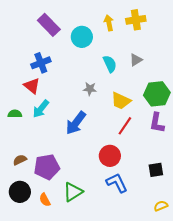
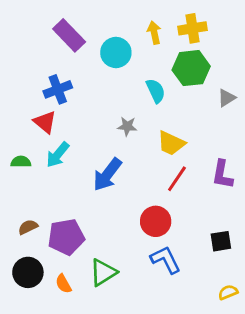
gray triangle: (136, 60) -> (227, 98), moved
green hexagon: (157, 94) -> (191, 68), moved

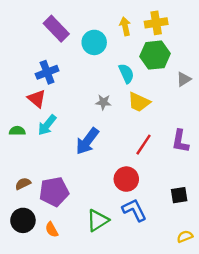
yellow trapezoid: (171, 143) -> (139, 102), moved
green triangle: (103, 272) -> (98, 220), moved

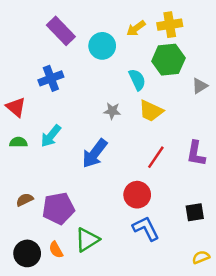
yellow arrow: (125, 26) -> (136, 28), turned -114
red triangle: (37, 99) -> (16, 107), moved
black circle: (23, 220) -> (27, 253), moved
green triangle: (98, 220) -> (87, 240), moved

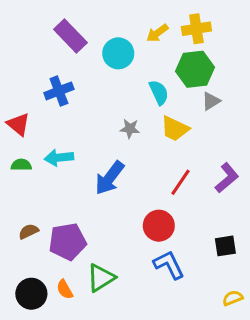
gray triangle: (200, 86) -> (211, 101), moved
cyan arrow: (51, 136) -> (59, 158), turned 45
purple L-shape: (196, 153) -> (227, 178), turned -140

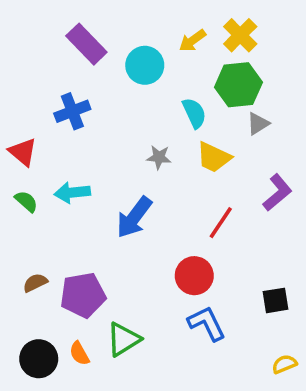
yellow cross: (196, 29) -> (240, 35), turned -36
green semicircle: (21, 165) -> (26, 201), turned 42
purple L-shape: (227, 178) -> (277, 193), moved

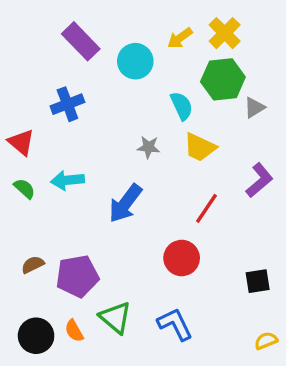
gray triangle: (258, 124) -> (254, 107), moved
blue L-shape: (207, 323) -> (175, 324), moved
green triangle: (124, 339) -> (115, 318), turned -48

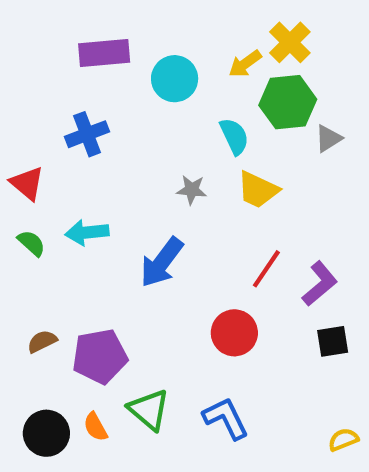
yellow arrow: (180, 38) -> (245, 64), moved
purple rectangle: (81, 41) -> (104, 53), turned -51
purple L-shape: (259, 180) -> (320, 284), moved
black square: (258, 281) -> (333, 341), moved

